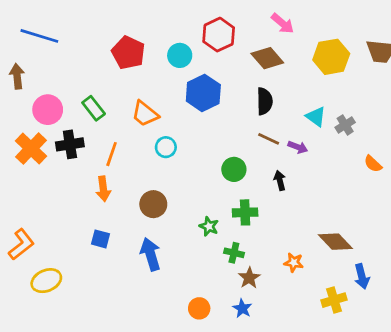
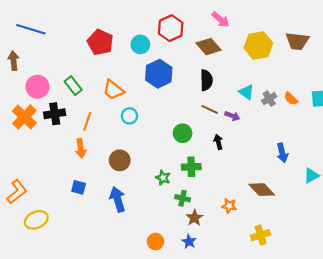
orange semicircle: (373, 164) -> (291, 99), moved
blue arrow: (362, 276) -> (282, 153), moved

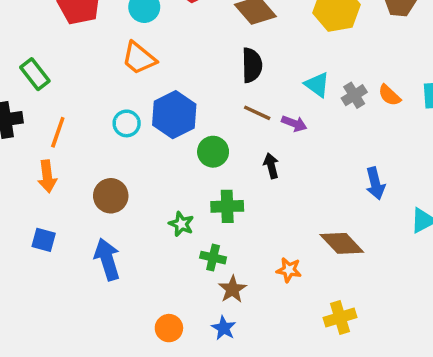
blue hexagon: (159, 74) -> (174, 115), moved
orange trapezoid: (113, 90) -> (139, 58), moved

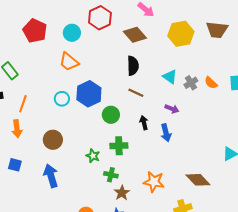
purple arrow: (294, 123) -> (172, 109), moved
blue arrow: (375, 183) -> (166, 133), moved
brown diamond: (342, 243) -> (198, 180), moved
orange star: (289, 270) -> (154, 182), size x1.5

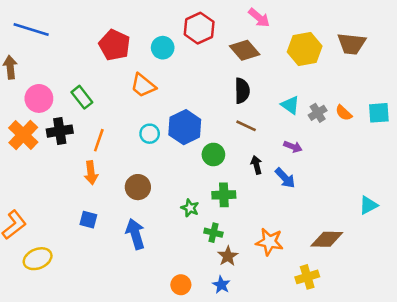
orange trapezoid: (69, 62) -> (143, 85), moved
blue arrow: (166, 133) -> (285, 178), turned -30
brown diamond: (198, 180) -> (327, 239), turned -45

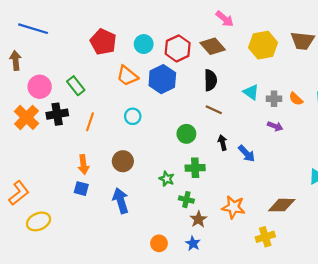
red hexagon: (199, 28) -> (178, 48), moved
gray cross: (318, 113) -> (274, 99), turned 32
blue hexagon: (185, 127) -> (162, 79), moved
purple arrow: (293, 147) -> (275, 126), moved
orange arrow: (91, 173) -> (83, 165), moved

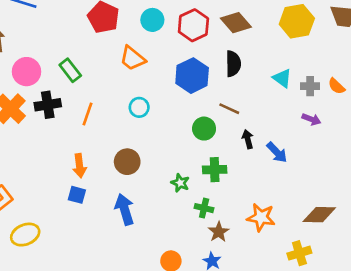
blue hexagon: (162, 79) -> (192, 76), moved
brown line: (214, 110) -> (229, 109), moved

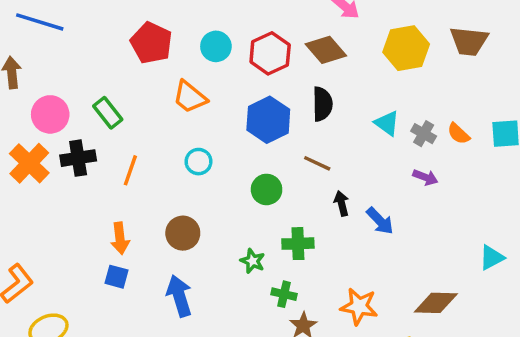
gray cross: (310, 86) -> (424, 134), turned 30
green circle: (204, 129) -> (267, 189), moved

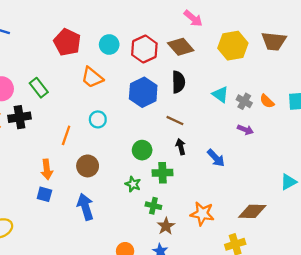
orange line: (130, 170) -> (66, 135), moved
green circle: (267, 189) -> (142, 150), moved
black arrow: (342, 203) -> (181, 147), moved

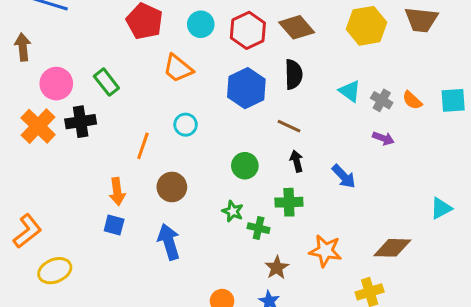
green cross: (163, 173) -> (289, 202), moved
green cross: (153, 206) -> (259, 228), moved

